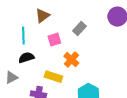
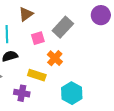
gray rectangle: (79, 29) -> (63, 27), size x1.5

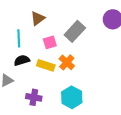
yellow rectangle: (37, 75) -> (46, 65), moved
cyan hexagon: (72, 93) -> (72, 97), moved

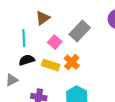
pink square: (50, 42) -> (55, 42), turned -32

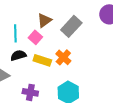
brown triangle: (43, 18) -> (44, 20), moved
pink square: (55, 42) -> (35, 37), moved

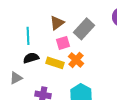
pink square: (35, 37) -> (63, 43), moved, turned 32

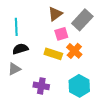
cyan line: (28, 36) -> (16, 27), moved
black semicircle: (31, 58) -> (20, 49), moved

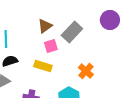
orange cross: (74, 51) -> (86, 71), moved

